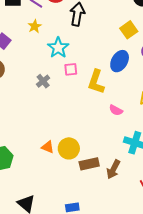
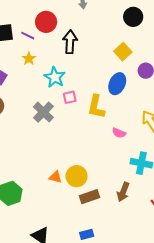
gray cross: (43, 81) -> (43, 112), size x1.5
brown rectangle: (89, 164) -> (89, 197), moved

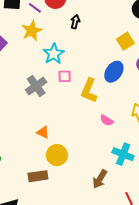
black arrow: (70, 42) -> (75, 22), size x0.6
yellow star: (29, 59) -> (32, 31), size x1.5
orange triangle: (55, 177) -> (43, 132), moved
brown rectangle: (89, 197) -> (38, 176), moved

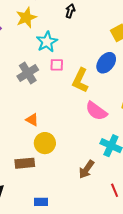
pink semicircle: (107, 120) -> (96, 111), size x1.6

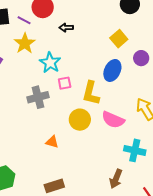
black arrow: (70, 11) -> (66, 28), turned -96
gray cross: (28, 73) -> (38, 97), turned 30
yellow circle: (45, 143) -> (80, 120), moved

